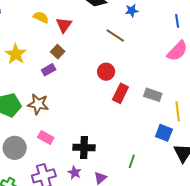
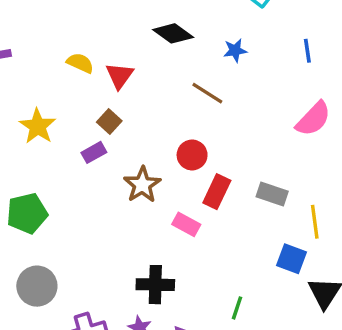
blue line: (177, 21) -> (307, 51), moved
brown star: (38, 104) -> (142, 185), moved, turned 30
pink rectangle: (46, 137) -> (186, 224), moved

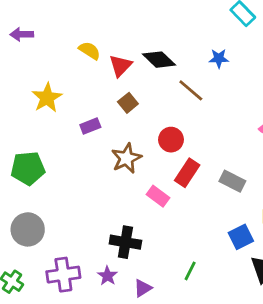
black diamond: (173, 33) -> (159, 60), moved
brown square: (109, 121) -> (128, 103), moved
blue square: (292, 259) -> (241, 237), turned 35

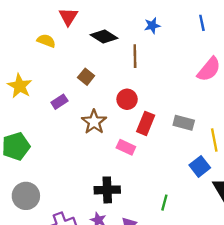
red triangle: (120, 66) -> (68, 17), moved
brown line: (191, 90) -> (135, 56), turned 60

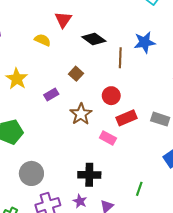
blue star: (152, 26) -> (145, 42), moved, size x1.5
red rectangle: (146, 123) -> (126, 118), turned 42
gray circle: (26, 196) -> (31, 173), moved

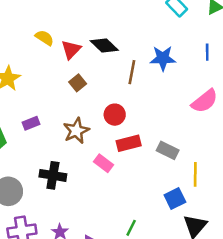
red triangle: (63, 20) -> (71, 50), moved
purple rectangle: (51, 95) -> (31, 123), moved
black cross: (89, 175) -> (53, 175), moved

